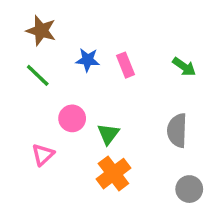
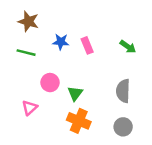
green line: (38, 75) -> (26, 53), turned -30
orange cross: (113, 174) -> (79, 121), turned -30
gray circle: (189, 189) -> (123, 127), moved

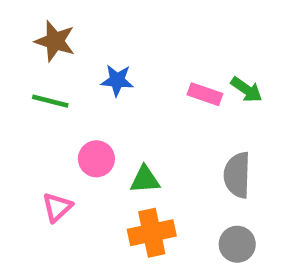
pink rectangle: (87, 45) -> (205, 94), moved, turned -49
green triangle: (75, 93) -> (145, 180), turned 49
orange cross: (79, 121) -> (152, 233), turned -35

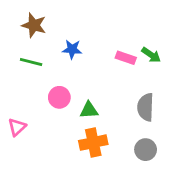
pink triangle: (57, 207) -> (17, 127), moved

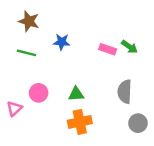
pink circle: (59, 97) -> (39, 93), moved
gray circle: (146, 150) -> (138, 123), moved

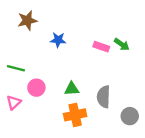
brown star: (29, 21) -> (27, 20), turned -30
green line: (26, 53) -> (16, 68), moved
gray semicircle: (125, 92) -> (104, 97), moved

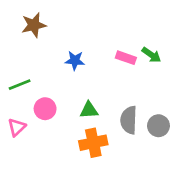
blue star: (58, 40) -> (75, 61), moved
green line: (16, 68) -> (20, 85), turned -36
gray circle: (130, 116) -> (158, 126), moved

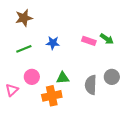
green line: (20, 85) -> (24, 49), moved
gray circle: (158, 126) -> (112, 77), moved
orange cross: (93, 143) -> (52, 96), moved

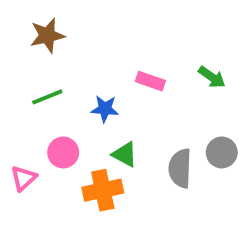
pink rectangle: (89, 41) -> (150, 81), moved
blue star: (53, 43) -> (105, 109), moved
green triangle: (63, 78) -> (125, 154), turned 32

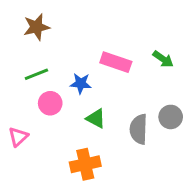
pink rectangle: (150, 81) -> (116, 62), size x1.4
pink circle: (63, 152) -> (50, 103), moved
orange cross: (103, 190) -> (85, 164), moved

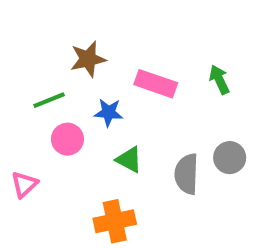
brown star: (36, 27) -> (88, 59), moved
green arrow: (163, 59) -> (219, 80), turned -150

